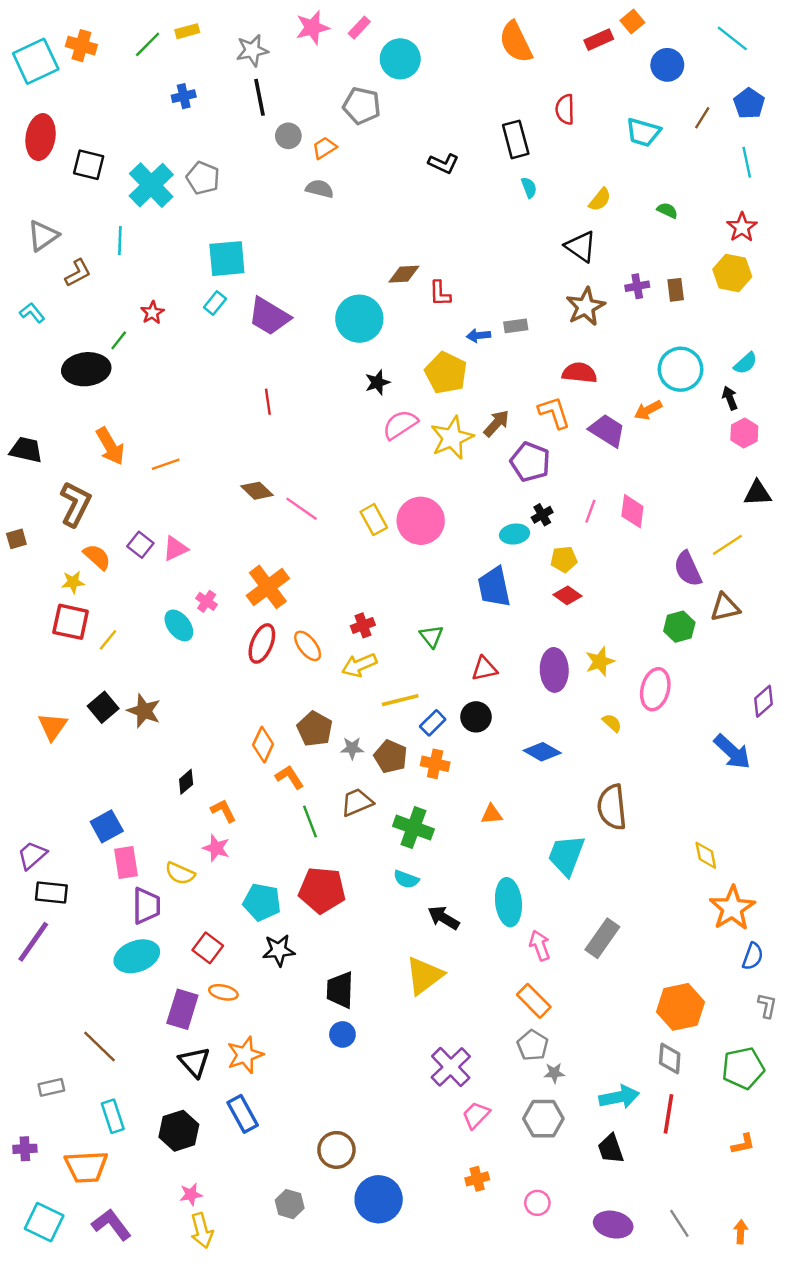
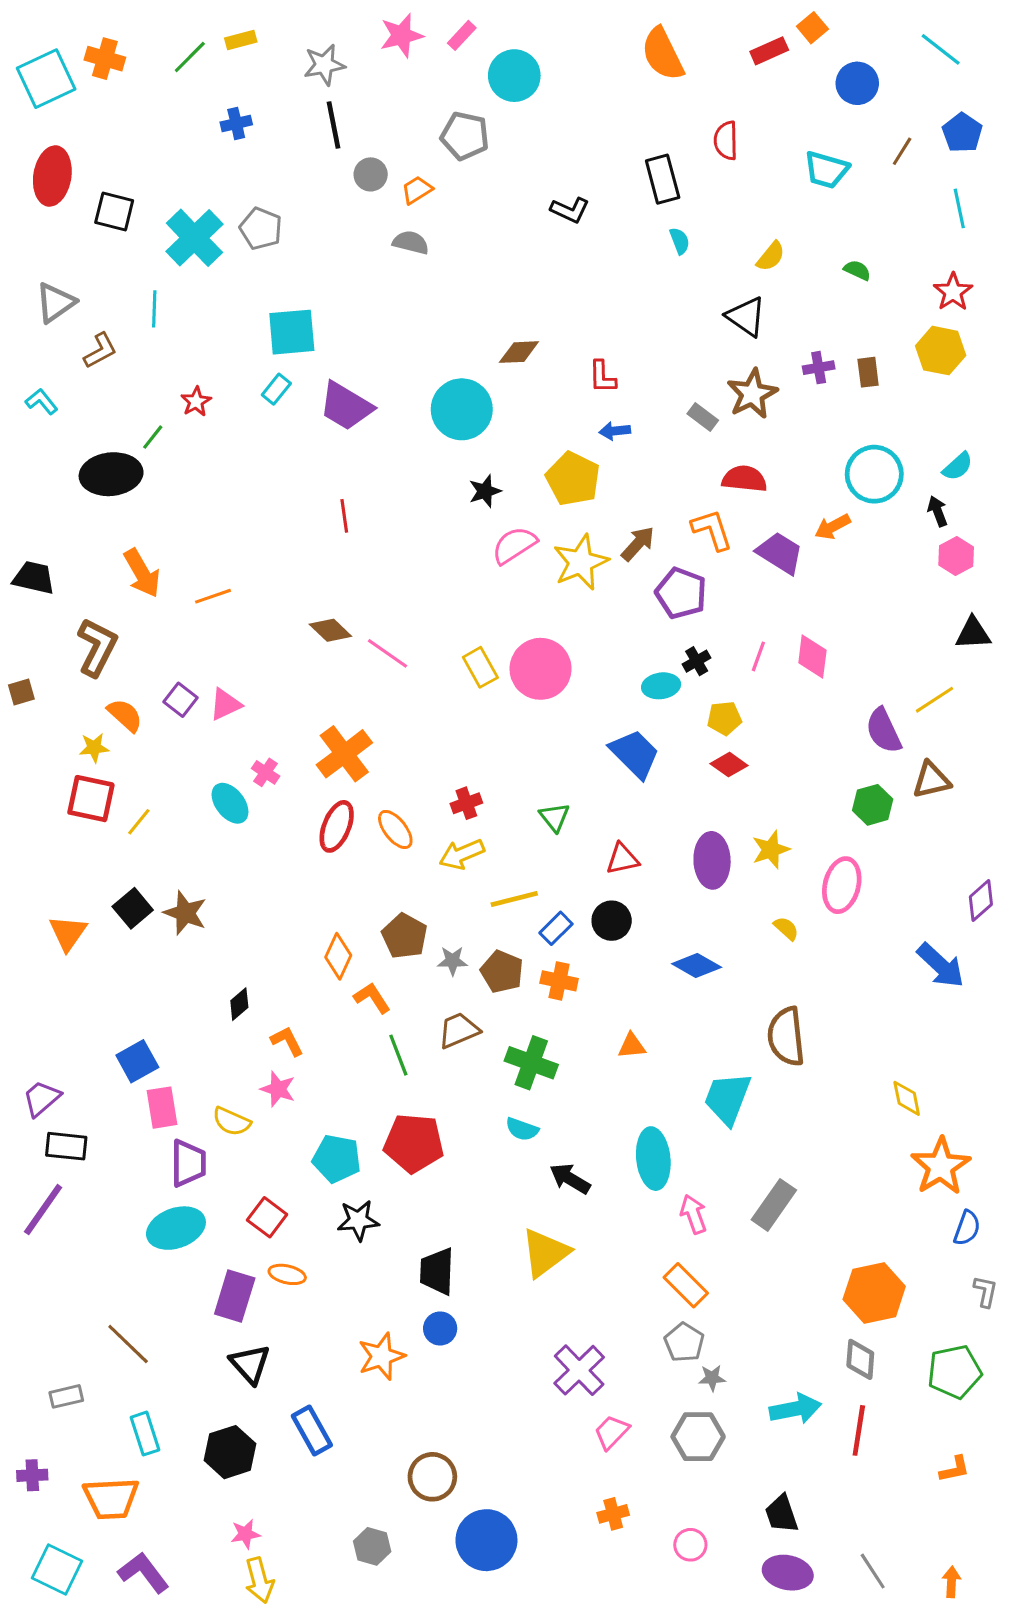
red L-shape: (440, 293) -> (602, 377), moved
gray rectangle: (516, 326) -> (703, 417), moved, turned 45
blue trapezoid: (494, 587) -> (635, 754), turned 147
orange star: (245, 1055) -> (381, 1356), moved
black trapezoid: (611, 1149) -> (782, 1514), moved

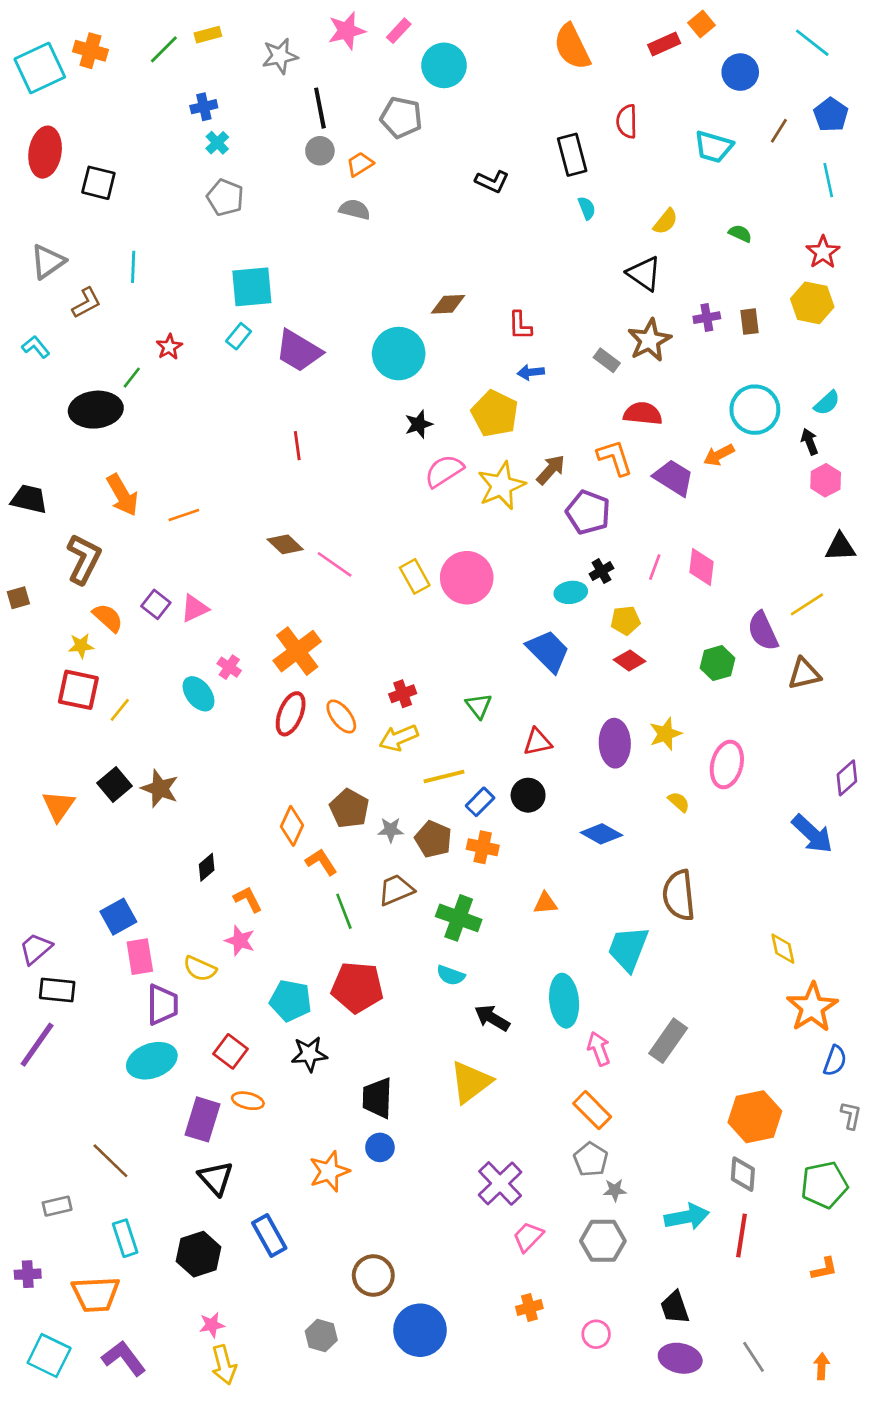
black line: (334, 125) -> (320, 108), moved
cyan cross: (194, 238) -> (217, 143), moved, size x0.5
green hexagon: (873, 805) -> (718, 663), moved

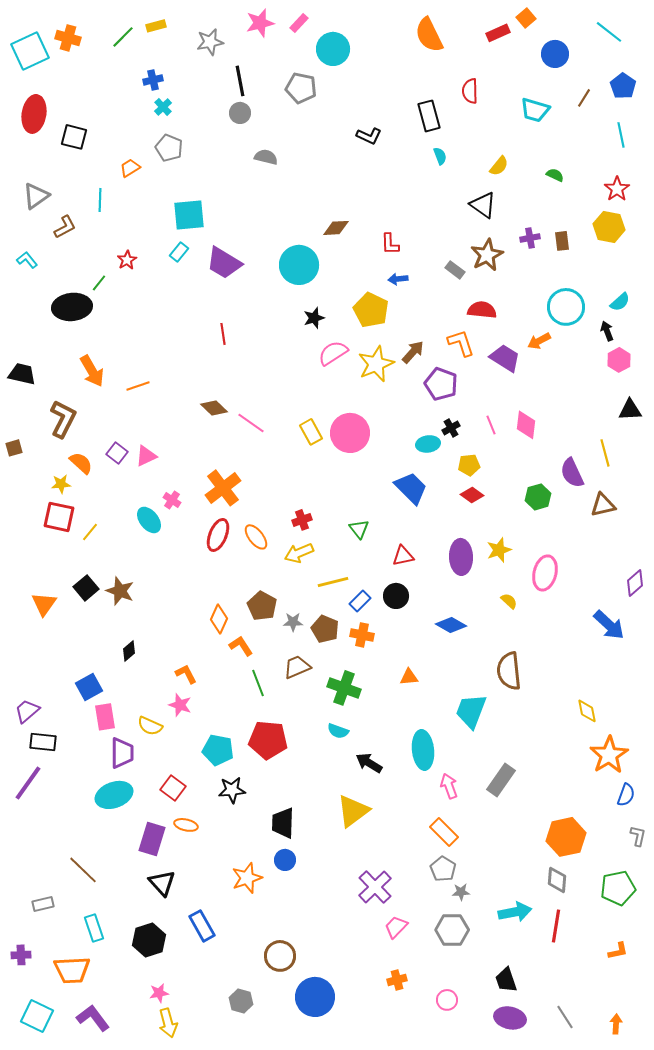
orange trapezoid: (360, 164) -> (130, 168), moved
pink line: (655, 567) -> (491, 425), turned -42
yellow line: (807, 604) -> (605, 453), turned -72
black diamond: (207, 867) -> (129, 651), moved

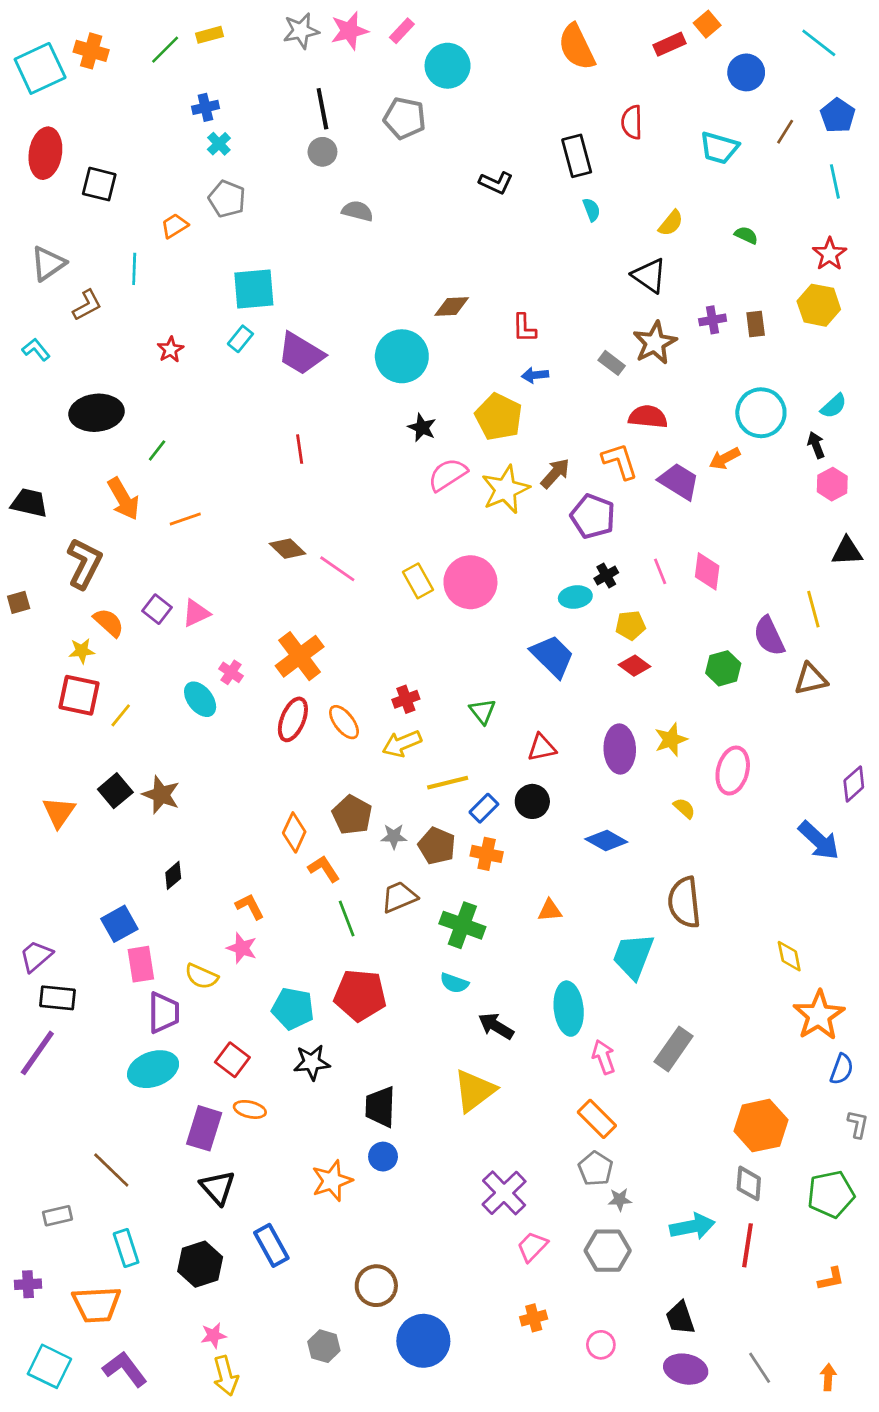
gray star: (210, 42) -> (301, 31), moved
green line: (99, 283) -> (157, 450), moved
black star: (314, 318) -> (422, 428), turned -30

